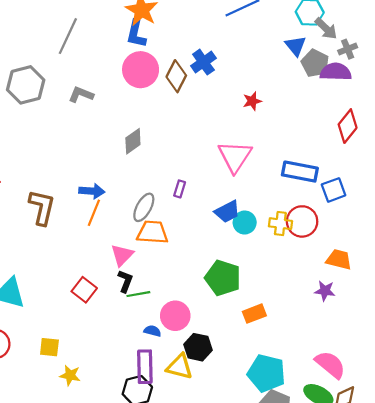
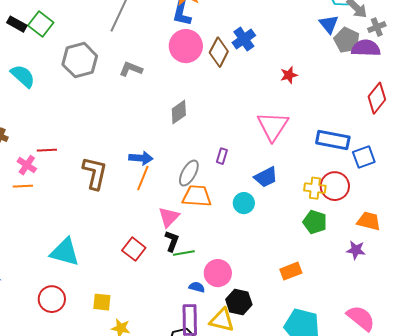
cyan circle: (245, 223) -> (244, 203), moved
green pentagon: (223, 278) -> (315, 222), moved, size x0.7

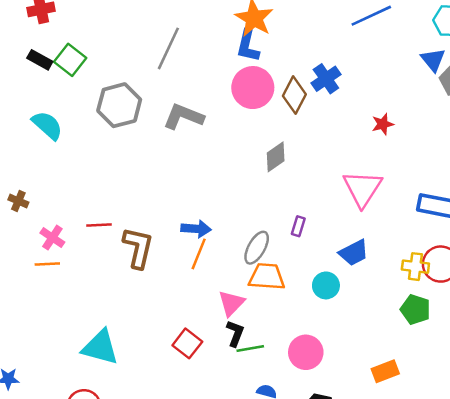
gray L-shape: (131, 69) -> (183, 117), size x1.4
gray diamond: (179, 112) -> (276, 157), moved
red line: (47, 150) -> (99, 225), moved
pink circle: (218, 273) -> (306, 352), moved

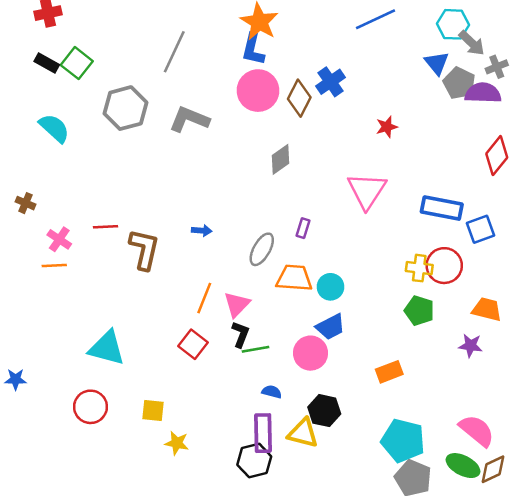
blue arrow: (196, 229) -> (202, 231), size x0.7
blue trapezoid: (354, 253) -> (330, 327), moved
orange line: (199, 254) -> (204, 298), moved
orange trapezoid: (267, 277) -> (294, 278), moved

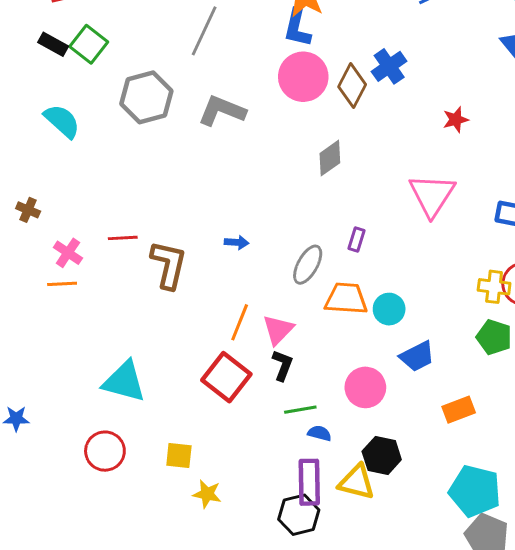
blue trapezoid: (330, 327) -> (417, 356), moved
red square: (193, 344) -> (226, 377), size x1.4
green line: (256, 349) -> (300, 410), moved

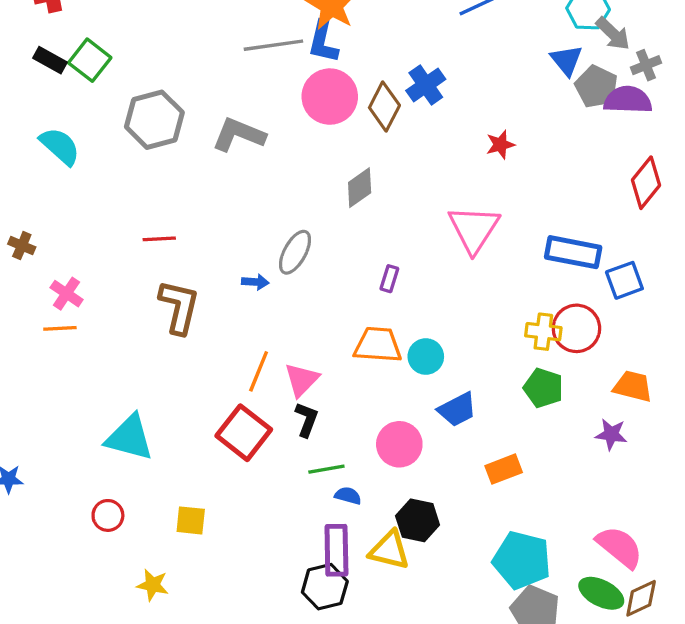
gray line: (204, 31) -> (273, 45), moved, turned 57
red line: (123, 238) -> (159, 239), moved
gray ellipse: (308, 265) -> (295, 252), moved
red circle: (105, 451) -> (108, 515), size x0.7
yellow star: (207, 494) -> (153, 585), moved

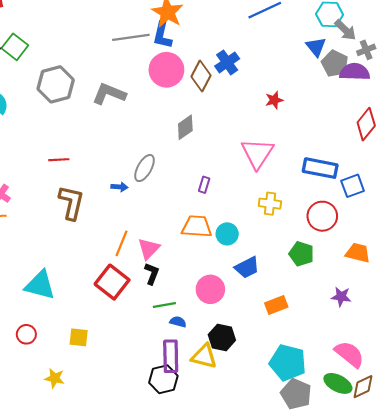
yellow cross: (543, 332) -> (270, 204), moved
purple star: (611, 434) -> (341, 297), moved

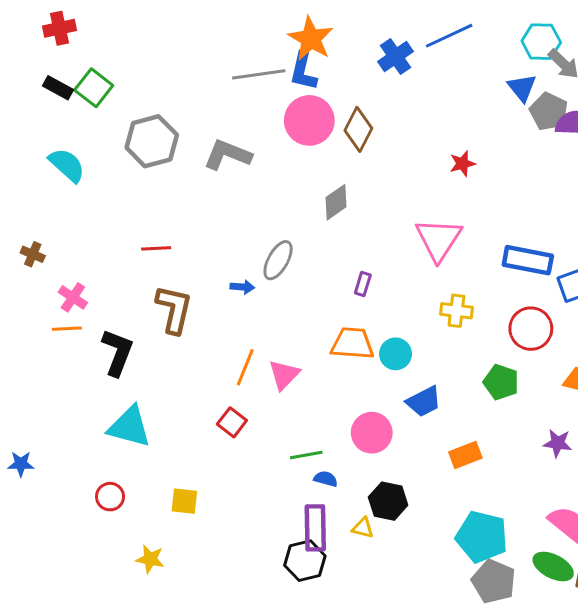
blue cross: (227, 62) -> (396, 56), moved
black L-shape: (152, 274) -> (117, 352), moved, size x1.5
red square: (112, 282) -> (232, 422), size x0.6
yellow triangle: (204, 356) -> (363, 528), size x0.6

